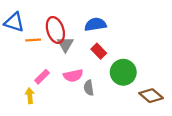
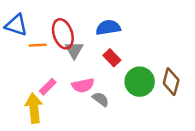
gray semicircle: (89, 88) -> (101, 99), turned 136
yellow arrow: (30, 96) -> (34, 108), size x1.6
brown diamond: (151, 96) -> (171, 82), moved, turned 65

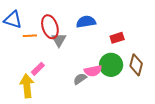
red rectangle: (112, 58) -> (117, 38), moved, turned -64
pink semicircle: (83, 85) -> (93, 71), moved
gray semicircle: (101, 99) -> (80, 79), turned -72

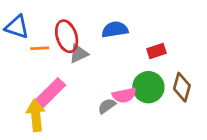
gray triangle: (59, 40) -> (79, 54), turned 35
pink rectangle: (38, 69) -> (50, 93), size x1.6

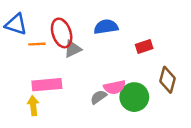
green circle: (148, 87) -> (134, 97), moved
pink rectangle: (50, 93) -> (47, 85), turned 40
yellow arrow: (36, 115) -> (33, 106), size x0.7

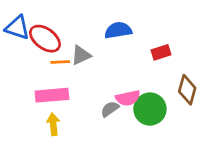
red ellipse: (62, 33) -> (45, 39), moved, turned -36
orange line: (37, 44) -> (60, 62), moved
yellow arrow: (33, 106) -> (53, 124), moved

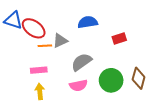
brown diamond: (187, 90) -> (139, 78), moved
pink rectangle: (52, 95) -> (39, 70), size x0.7
pink semicircle: (128, 98) -> (78, 85), moved
gray semicircle: (110, 109) -> (82, 62), moved, size x1.5

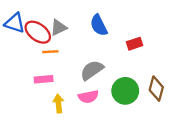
blue semicircle: (88, 22) -> (99, 25), turned -108
gray triangle: (60, 41) -> (58, 28), moved
yellow arrow: (40, 92) -> (58, 104), moved

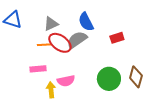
red ellipse: (38, 32) -> (60, 43), moved
gray semicircle: (92, 70) -> (77, 40), moved
pink semicircle: (88, 97) -> (66, 81), moved

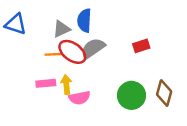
blue semicircle: (86, 22) -> (84, 21), moved, turned 30
yellow arrow: (51, 90) -> (66, 85), moved

